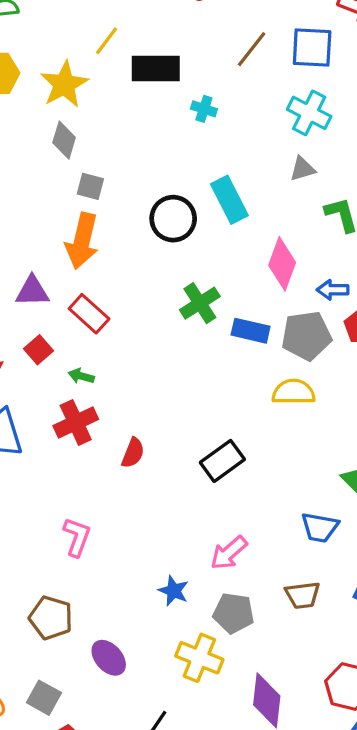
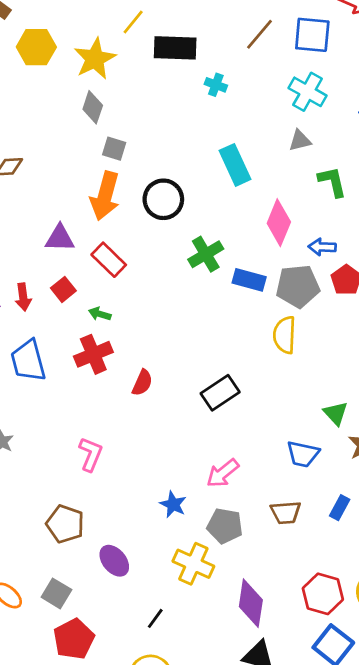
black circle: (173, 219) -> (163, 199), moved
yellow semicircle: (294, 392) -> (285, 335), turned -90

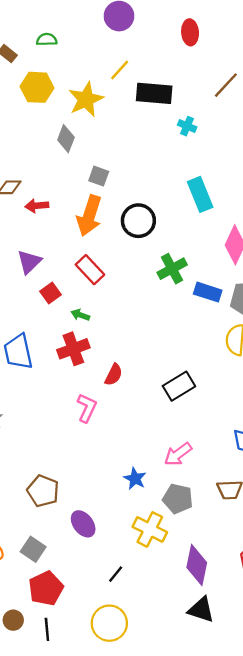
gray diamond: (93, 107) -> (66, 139), moved
purple triangle: (60, 238) -> (29, 262), moved, turned -48
red arrow: (23, 297) -> (37, 206), moved, turned 90
pink L-shape: (91, 454) -> (87, 408), moved

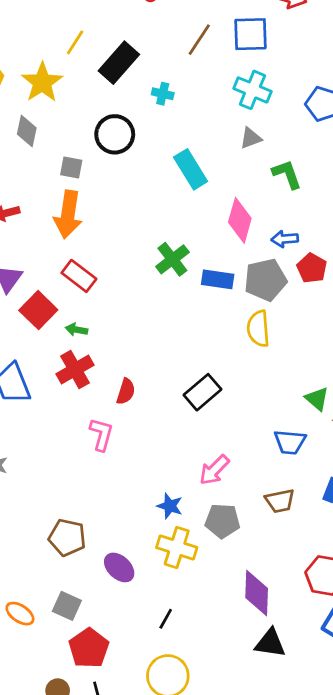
black rectangle: (154, 93) -> (119, 63), turned -44
black circle: (138, 221) -> (115, 134), moved
red square: (51, 293) -> (38, 310), size x1.5
yellow cross: (150, 529) -> (177, 547), moved

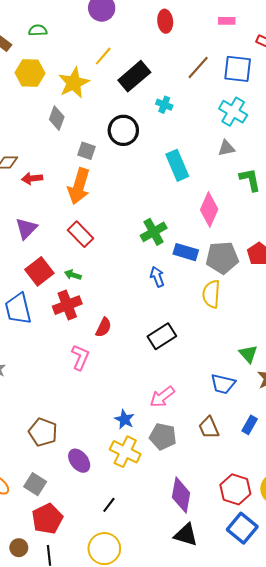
blue arrow: (285, 239) -> (157, 277), moved, turned 66
red square: (38, 310) -> (39, 271), moved
brown trapezoid: (280, 501) -> (209, 428), turned 70

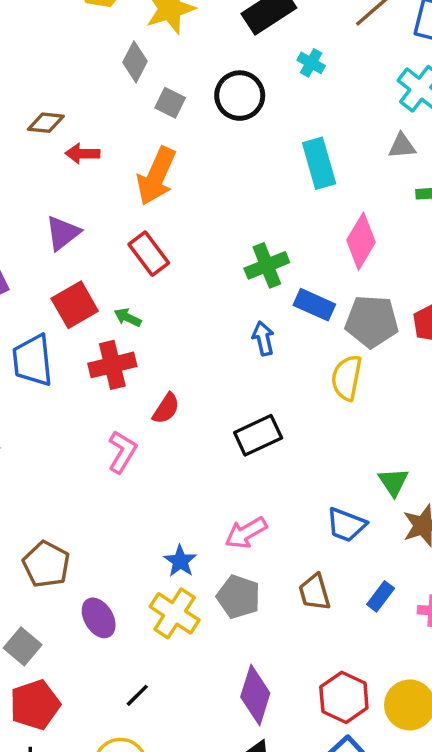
gray square: (87, 151) -> (170, 103), moved

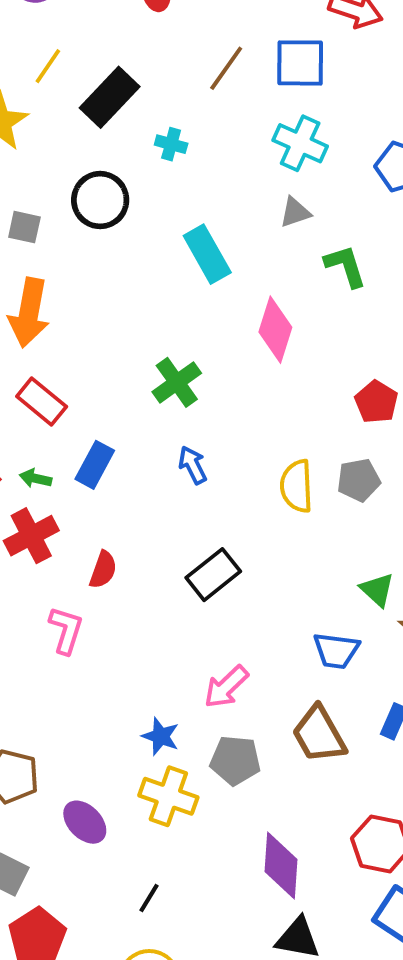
blue rectangle: (314, 305) -> (95, 465), moved, turned -72
gray pentagon: (372, 321) -> (359, 480), moved, size x0.7
brown trapezoid: (314, 592) -> (319, 735), size x1.4

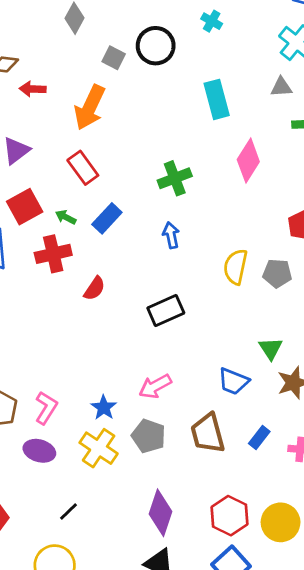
gray square: (24, 227) -> (114, 58), moved
pink L-shape: (66, 630) -> (46, 408), moved
purple ellipse: (85, 822) -> (39, 451), turned -44

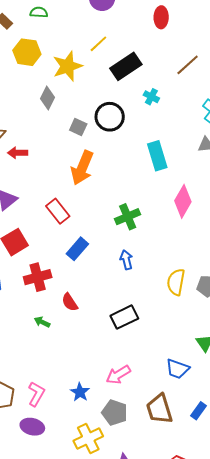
orange arrow: (90, 107) -> (82, 168), moved
green arrow: (66, 217) -> (42, 322), moved
red semicircle: (94, 288) -> (70, 302), turned 114
yellow cross: (99, 448) -> (88, 439), moved, turned 32

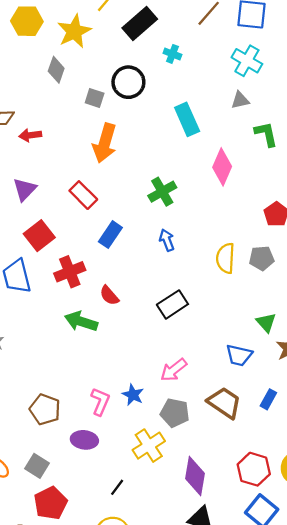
green arrow: (42, 322) -> (81, 321), size x1.8
pink L-shape: (36, 394) -> (100, 402), moved
brown trapezoid: (159, 409) -> (224, 403), turned 148

